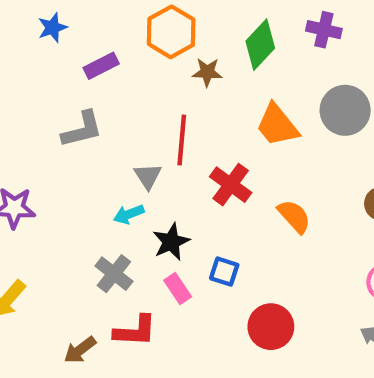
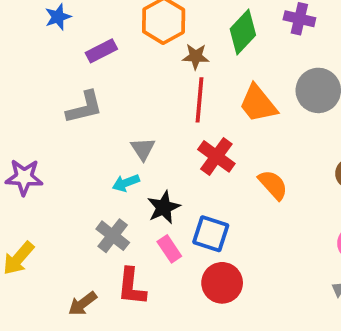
red line: (182, 140) -> (199, 100), moved
blue square: (224, 272) -> (211, 234), size x1.4
red circle: (271, 327) -> (222, 283), moved
red L-shape: (135, 331) -> (132, 287), turned 93

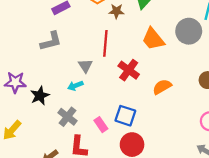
red line: (199, 100) -> (105, 43), moved
orange semicircle: (273, 185) -> (162, 87), turned -78
black star: (164, 207) -> (40, 96), moved

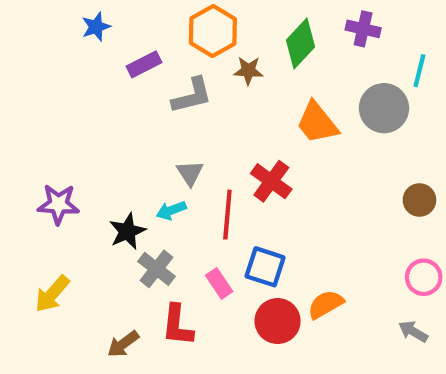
gray L-shape: (51, 41) -> (192, 96), moved
red line: (105, 43) -> (227, 215), moved
orange semicircle: (162, 87) -> (326, 304), moved
black star: (40, 96) -> (127, 231), moved

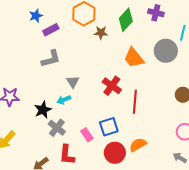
blue star: (96, 27) -> (36, 16), moved
gray L-shape: (192, 96) -> (51, 59), moved
red line: (227, 215) -> (135, 102), moved
blue square: (265, 267) -> (109, 127), turned -36

